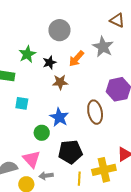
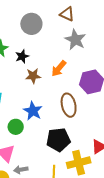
brown triangle: (117, 20) -> (67, 14), moved
orange arrow: (76, 59) -> (59, 69), moved
black pentagon: (70, 152) -> (58, 140), moved

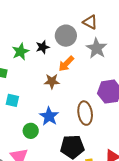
gray circle: (31, 24) -> (66, 36), moved
black star: (22, 56) -> (43, 47), moved
orange arrow: (59, 69) -> (66, 64), moved

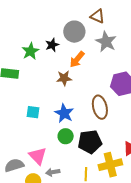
cyan square: (12, 100) -> (33, 112), moved
green circle: (31, 131) -> (66, 136), moved

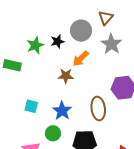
brown triangle: (97, 16) -> (106, 18), turned 42
green circle: (66, 136) -> (53, 133), moved

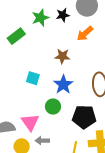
green rectangle: (12, 65) -> (16, 36), turned -54
brown star: (66, 76) -> (62, 56), moved

